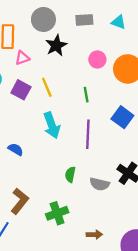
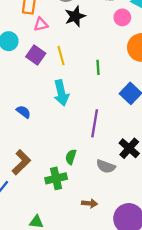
pink circle: (97, 59) -> (122, 17), moved
purple line: (88, 134) -> (95, 123), moved
green semicircle: (70, 175) -> (71, 157), moved
gray semicircle: (100, 184) -> (106, 166), moved

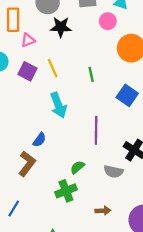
black star: (75, 16) -> (61, 27), turned 30
blue semicircle: (23, 112) -> (39, 140), moved, turned 96
green semicircle: (71, 157) -> (77, 167), turned 40
brown L-shape: (21, 162) -> (27, 164), moved

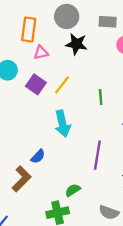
yellow line: (53, 68) -> (62, 85), turned 54
gray semicircle: (113, 172) -> (109, 212), moved

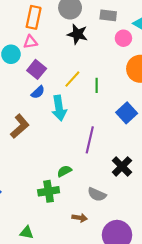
pink triangle: (41, 53) -> (30, 42), moved
yellow line: (62, 85) -> (72, 79), moved
blue semicircle: (38, 156) -> (38, 92), moved
brown L-shape: (22, 179) -> (20, 126), moved

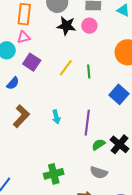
pink circle: (123, 38) -> (89, 26), moved
blue semicircle: (38, 92) -> (13, 83), moved
cyan arrow: (59, 108) -> (56, 117), moved, size x0.6
green semicircle: (64, 171) -> (98, 145), moved

